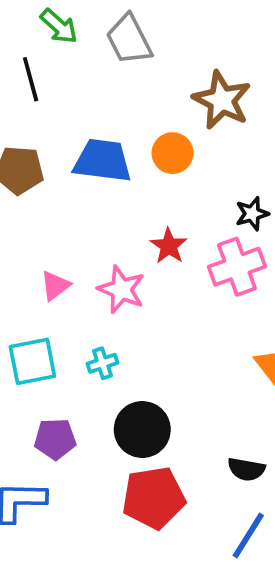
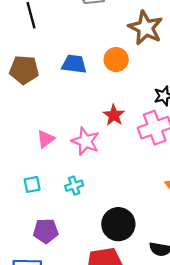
blue trapezoid: (102, 161) -> (74, 64), size x0.7
cyan square: (32, 361) -> (32, 184), size x0.6
black circle: (142, 430) -> (118, 224), moved

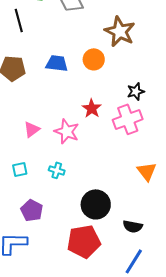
cyan cross: (74, 186) -> (57, 170), turned 35
purple pentagon: (46, 231) -> (32, 210), turned 30

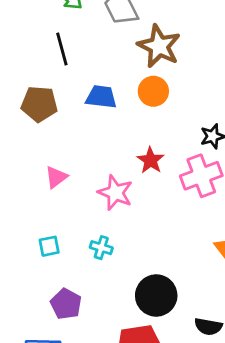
black line: (19, 20) -> (62, 49), moved
brown star: (120, 31) -> (159, 46), moved
pink triangle: (32, 129) -> (56, 177), moved

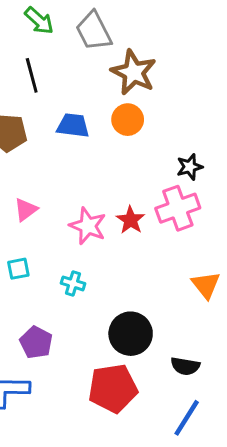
red star: (151, 160) -> (131, 220), moved
cyan square: (49, 246) -> (18, 269), moved

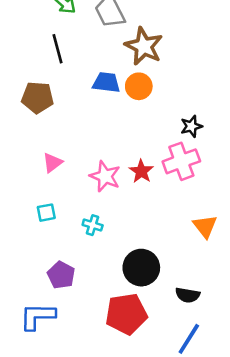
blue trapezoid: (73, 125) -> (106, 83), moved

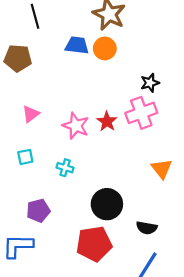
purple pentagon: (61, 275) -> (38, 211), turned 30

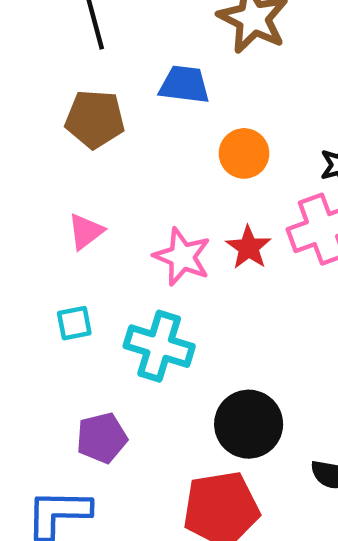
orange circle: (105, 48) -> (244, 153), moved
brown pentagon: (18, 58) -> (95, 119), moved
cyan cross: (65, 168) -> (159, 346), size x1.8

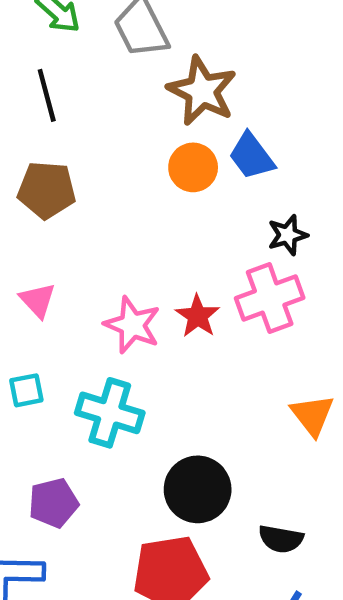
blue trapezoid: (184, 85) -> (252, 156), moved, turned -134
orange circle: (244, 153) -> (193, 167), moved
pink triangle: (86, 231) -> (38, 300), turned -36

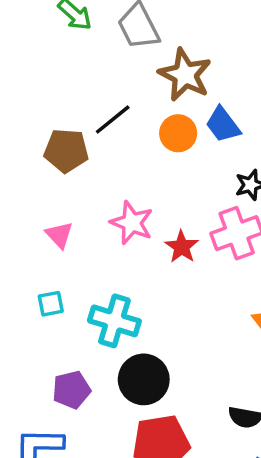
black line: (47, 95) -> (113, 119), moved, turned 66
pink star: (132, 325) -> (132, 223), moved
black circle: (198, 489) -> (144, 379), moved

